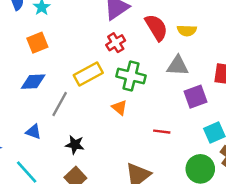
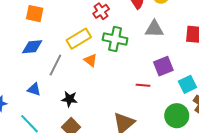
orange square: (37, 43) -> (35, 14), turned 36
purple square: (195, 97) -> (163, 66), moved
orange triangle: (119, 108) -> (91, 60), moved

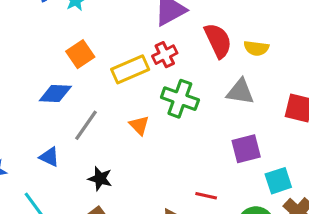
orange square: (35, 14) -> (80, 54), moved, turned 36
yellow rectangle: (79, 39) -> (130, 69), moved
red line: (143, 85) -> (206, 196), moved

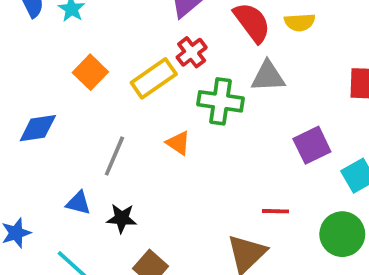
gray triangle: (240, 92) -> (268, 76), moved
blue diamond: (55, 93) -> (38, 128), moved
black star: (100, 179) -> (122, 218), moved

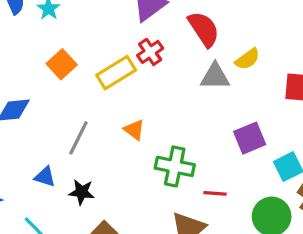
yellow semicircle: (300, 22) -> (247, 59), moved, turned -35
green cross: (221, 101) -> (175, 166), moved

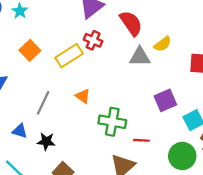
red cross: (150, 52) -> (93, 40), turned -30

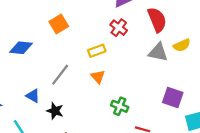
yellow rectangle: (69, 56) -> (97, 51), moved, size x0.7
purple square: (165, 100) -> (173, 98), turned 30
green cross: (112, 122) -> (120, 106), size x0.7

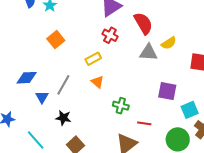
blue diamond: (21, 48) -> (27, 78), moved
blue triangle: (33, 96) -> (42, 97), moved, turned 40

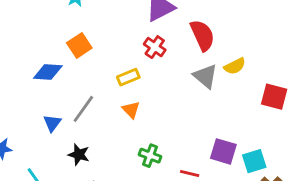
gray triangle: (148, 52) -> (205, 76), turned 30
blue diamond: (27, 78) -> (48, 72), moved
purple square: (167, 91) -> (223, 151), moved
green cross: (121, 106) -> (150, 156), moved

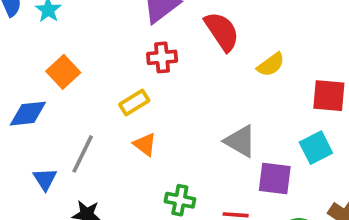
red cross: (155, 47) -> (162, 57), turned -30
gray triangle: (205, 76) -> (240, 141), moved
cyan square: (254, 161) -> (316, 148), moved

